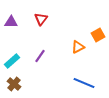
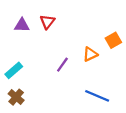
purple triangle: (11, 22) -> (22, 25), moved
purple line: (40, 56) -> (62, 65), moved

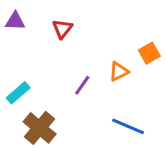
purple triangle: (22, 25) -> (15, 21), moved
brown cross: (16, 97) -> (40, 128), moved, size x1.5

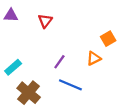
orange triangle: (119, 71) -> (94, 58), moved
blue line: (128, 126) -> (70, 85), moved

